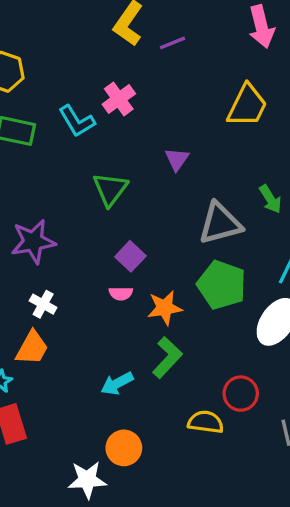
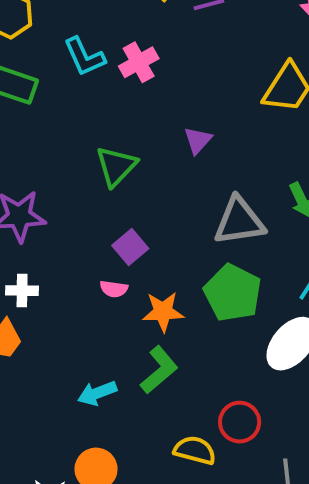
cyan L-shape: (77, 121) -> (84, 57), moved
white cross: (43, 304) -> (22, 291), turned -35

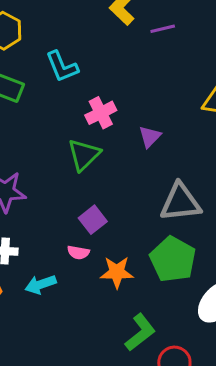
pink cross: (139, 62) -> (101, 113), moved
green L-shape: (159, 370) -> (140, 332), moved
cyan arrow: (97, 393) -> (41, 284), moved

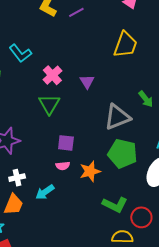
purple square: (93, 220) -> (66, 143), turned -30
green L-shape: (140, 332) -> (115, 205), turned 80

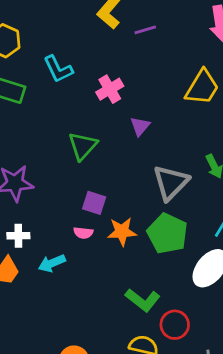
pink cross: (52, 75) -> (110, 89), moved
gray triangle: (117, 117) -> (171, 183), turned -36
orange star: (90, 171) -> (122, 232), moved

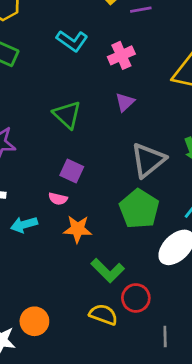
cyan L-shape: (58, 69) -> (72, 41), moved, turned -36
pink cross: (110, 89) -> (121, 55), moved
green triangle: (83, 146) -> (67, 115), turned -36
orange star: (122, 232) -> (78, 229), moved

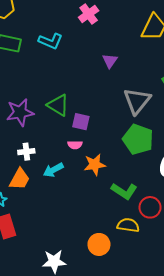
cyan L-shape: (72, 41) -> (51, 41), moved
pink cross: (121, 55) -> (89, 14), moved
green triangle: (67, 115) -> (58, 105), moved
orange circle: (34, 321) -> (99, 244), moved

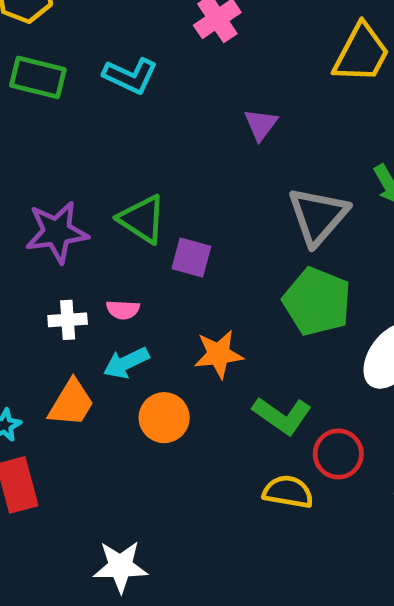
pink semicircle: (75, 145) -> (123, 310), moved
orange trapezoid: (19, 179) -> (71, 403), moved
orange circle: (99, 244) -> (164, 418), moved

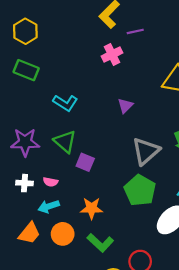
cyan L-shape: (130, 76) -> (65, 103), moved
orange trapezoid: (71, 403) -> (29, 233), moved
green L-shape: (282, 416) -> (100, 243), moved

